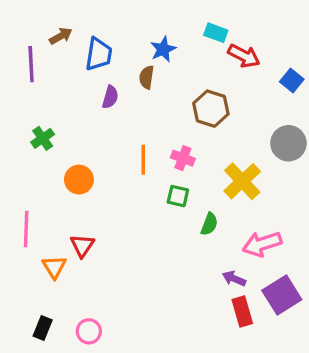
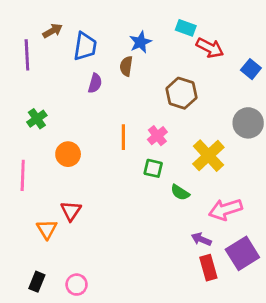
pink cross: (183, 158) -> (157, 136), turned 30
green semicircle: (209, 224) -> (180, 192), turned 102
pink line: (26, 229) -> (23, 175), moved

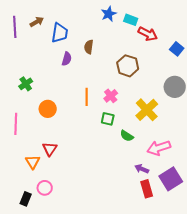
blue star: (140, 42) -> (109, 14), moved
purple line: (27, 55) -> (15, 27), moved
pink circle: (77, 285) -> (45, 188), moved

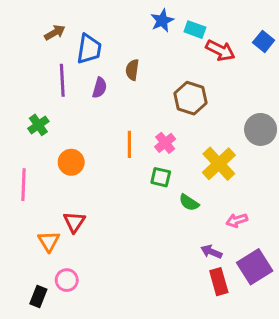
purple line: (15, 27) -> (62, 80), moved
blue square: (177, 49) -> (264, 41), moved
pink arrow: (159, 148) -> (237, 220), size x0.6

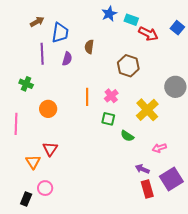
green cross: (38, 125) -> (26, 84), turned -32

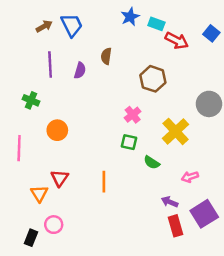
blue trapezoid: (60, 33) -> (72, 25), moved, turned -35
orange line: (87, 97) -> (104, 182), moved

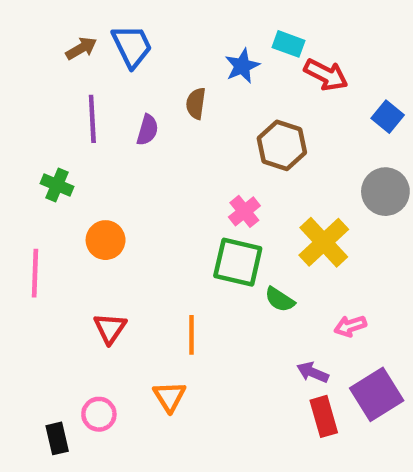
blue star: (130, 17) -> (242, 66), moved
blue square: (211, 33) -> (388, 117), moved
green square: (129, 142) -> (238, 262), size x1.6
orange triangle: (39, 194) -> (169, 397), moved
black rectangle: (31, 238) -> (57, 438), turned -35

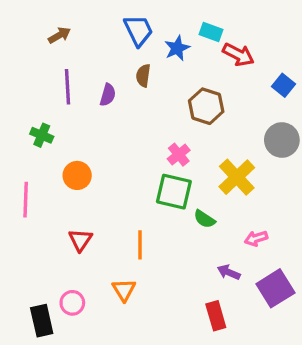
blue trapezoid: (132, 46) -> (138, 30), moved
red rectangle: (324, 416) -> (216, 316), moved
black rectangle: (57, 438) -> (42, 321), size x1.4

